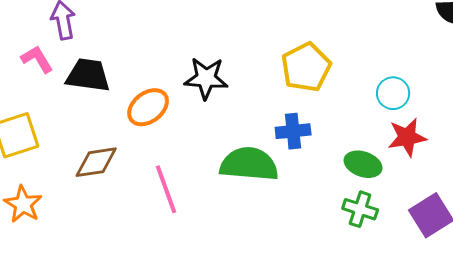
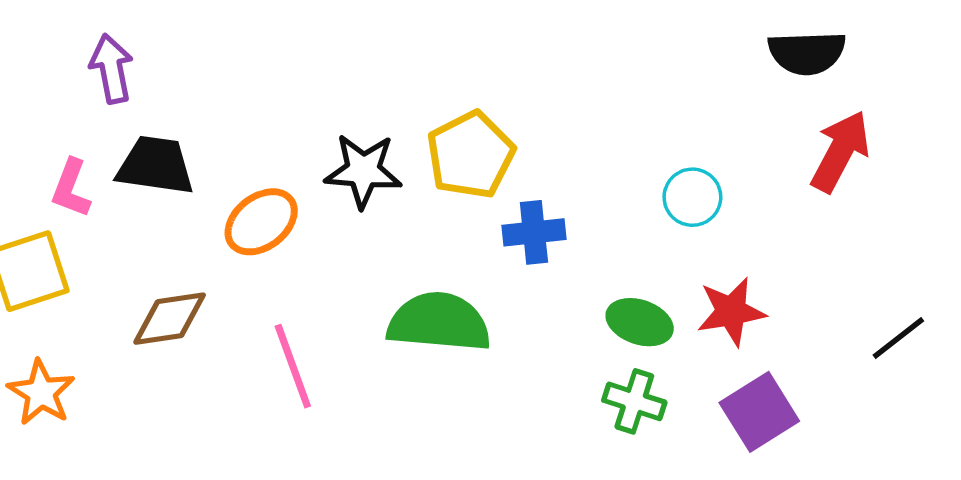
pink L-shape: (37, 59) -> (71, 188), moved, turned -128
yellow pentagon: (306, 67) -> (471, 155), moved
blue cross: (293, 131) -> (534, 232), moved
red star: (407, 137) -> (731, 312), moved

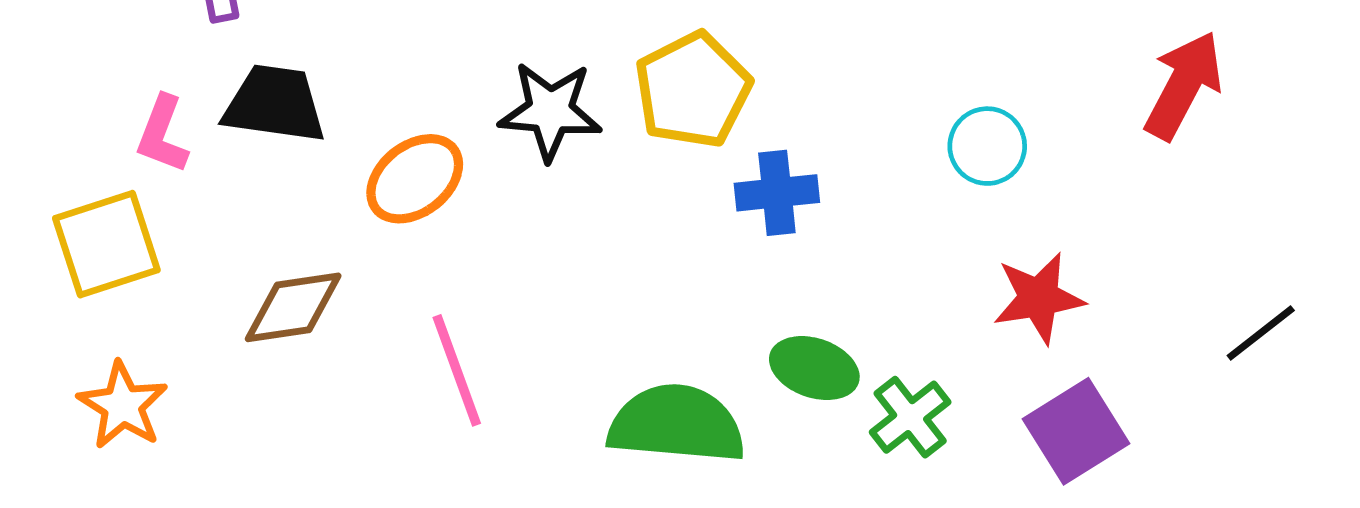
green semicircle: (439, 322) -> (676, 424), moved
green ellipse: (640, 322) -> (814, 368), moved
green cross: (634, 401) -> (910, 417), turned 34

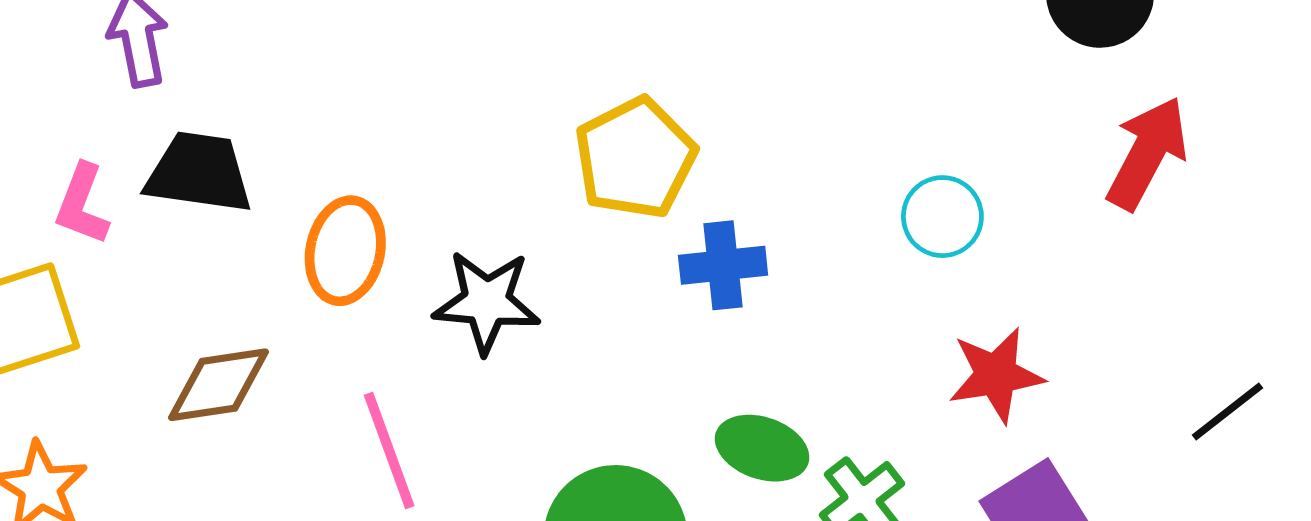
black star: (550, 111) -> (487, 302), moved
orange ellipse: (415, 179) -> (345, 251), turned -40

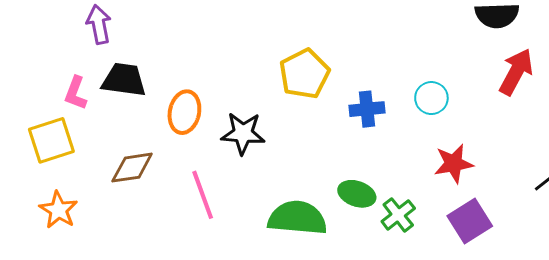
blue cross: (723, 265) -> (367, 109), moved

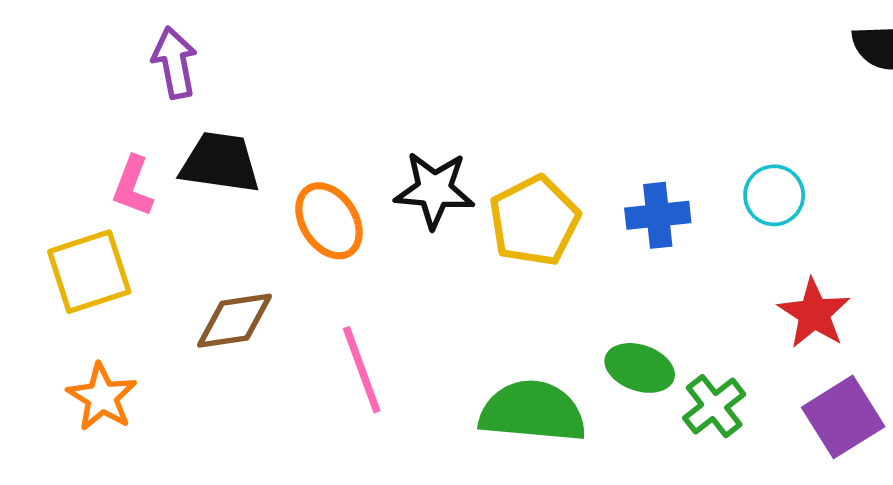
yellow pentagon: (304, 74) -> (534, 221), moved
orange ellipse: (184, 112) -> (329, 221), turned -45
black star: (243, 133) -> (434, 190), moved
red star: (454, 164) -> (814, 313), turned -30

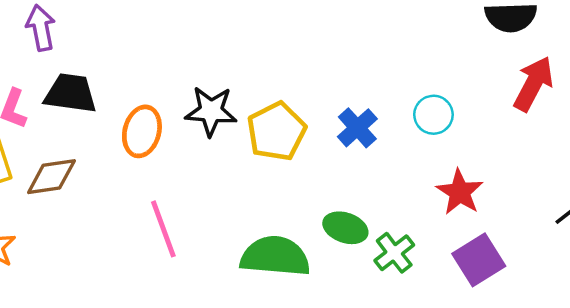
blue cross: (658, 215) -> (357, 128), turned -36
orange ellipse: (329, 221) -> (142, 131), turned 48
brown diamond: (235, 321) -> (51, 177), moved

